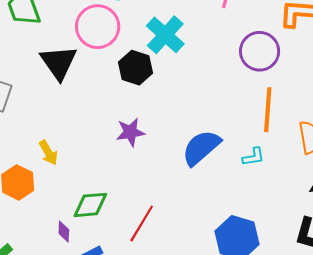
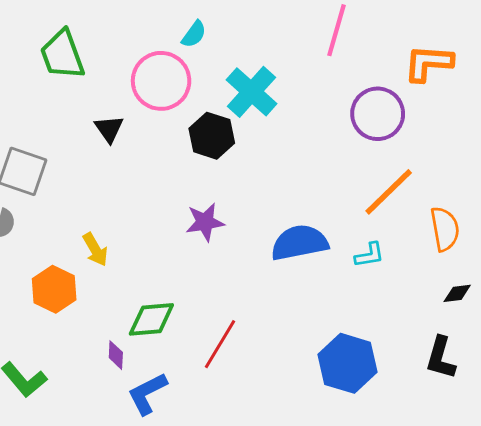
black triangle: (59, 63) -> (109, 129), size x0.6
orange line: (268, 110) -> (389, 192), turned 42
blue semicircle: (201, 148) -> (299, 243), turned 30

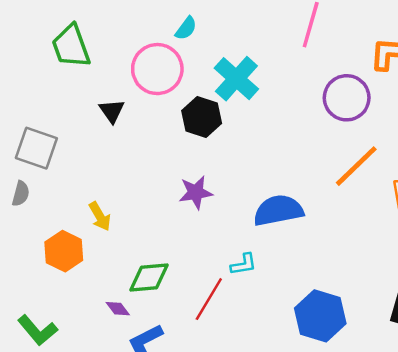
cyan L-shape: (369, 255) -> (244, 264), moved
purple diamond: (116, 355) -> (118, 309), turned -40

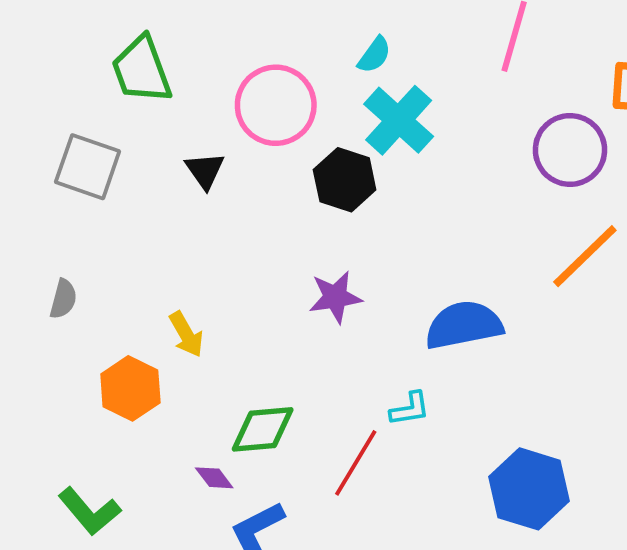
cyan semicircle: (186, 28) -> (374, 55), moved
gray square: (36, 148) -> (88, 167), moved

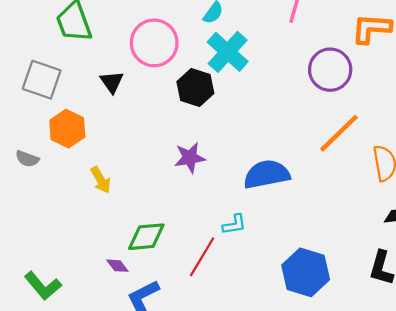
gray semicircle: (63, 299) -> (27, 159), turned 95
orange hexagon: (130, 388) -> (67, 129), moved

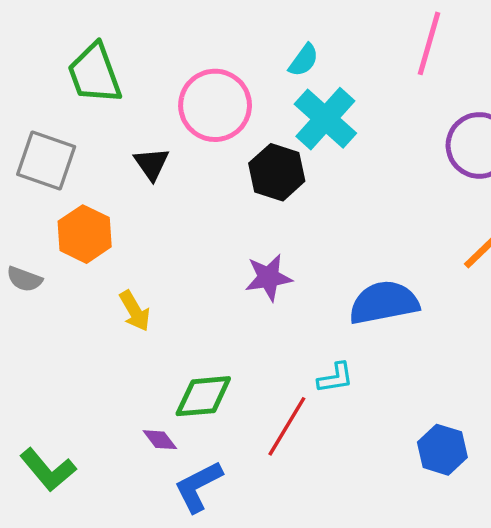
blue hexagon: (306, 272) -> (442, 450), size x0.7

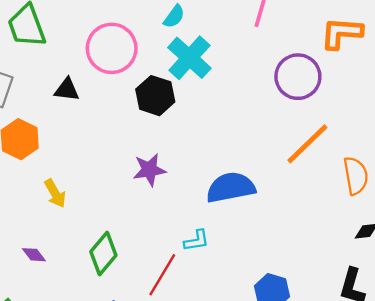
black triangle: (151, 164) -> (67, 90), turned -48
green diamond: (203, 396) -> (103, 254), turned -45
purple diamond: (160, 440) -> (34, 255), moved

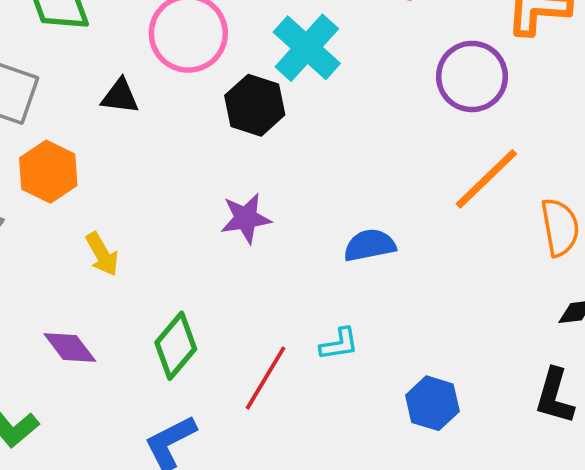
blue semicircle: (231, 187) -> (370, 245), size x0.7
cyan L-shape: (197, 241) -> (339, 344), moved
purple diamond: (34, 255) -> (70, 348), size x1.4

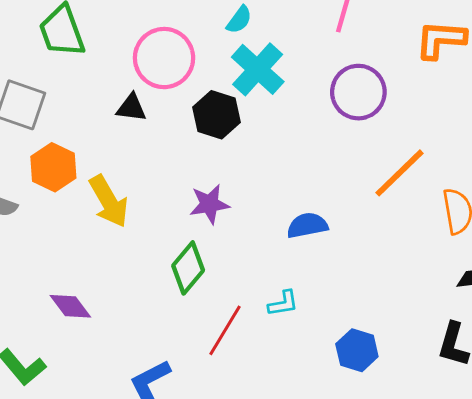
purple circle: (472, 76) -> (358, 92), moved
black triangle: (120, 96) -> (131, 108), moved
yellow arrow: (102, 254) -> (109, 201), moved, size x1.5
green diamond: (176, 346) -> (188, 268), moved

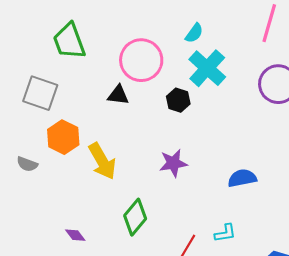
black hexagon: (217, 115) -> (178, 100), size x0.7
green diamond: (188, 268) -> (135, 217), moved
purple diamond: (70, 306) -> (75, 235), size x0.7

